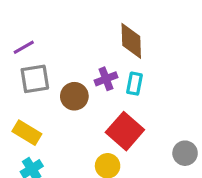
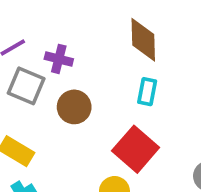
gray square: (35, 79) -> (26, 86), turned 32
purple cross: (106, 79) -> (59, 59), moved, turned 35

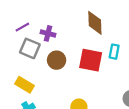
cyan rectangle: (147, 92) -> (114, 52), moved
red square: (136, 149) -> (91, 60), moved, turned -30

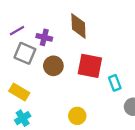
brown diamond: (95, 23) -> (78, 26), moved
cyan rectangle: (114, 52) -> (115, 83), moved, turned -32

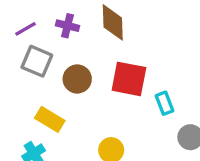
purple cross: (44, 37) -> (68, 26), moved
yellow rectangle: (19, 92) -> (50, 119), moved

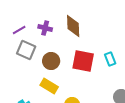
cyan rectangle: (164, 103) -> (110, 59), moved
yellow rectangle: (50, 119) -> (49, 86), moved

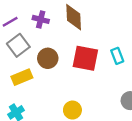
gray square: (26, 50) -> (18, 45), turned 30
yellow rectangle: (49, 86) -> (22, 77), moved, turned -54

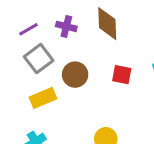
red square: (85, 58) -> (122, 75), size x0.6

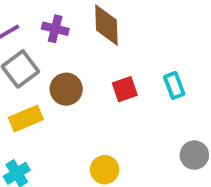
red square: (122, 75) -> (125, 89), turned -30

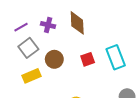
cyan rectangle: (174, 85) -> (116, 57), size x1.6

